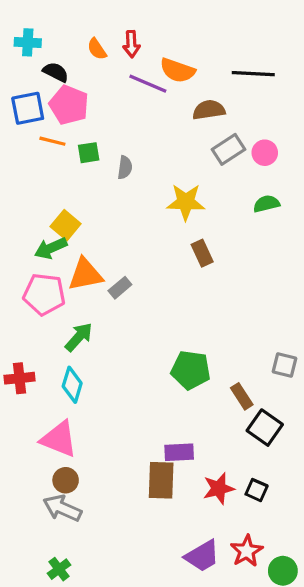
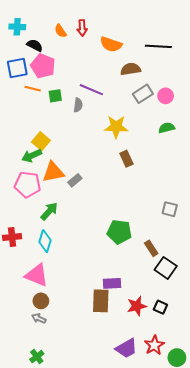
purple line: (148, 84) -> (91, 90), moved
gray square: (284, 365) -> (170, 209), moved
gray arrow: (62, 508) -> (39, 318), size x0.6

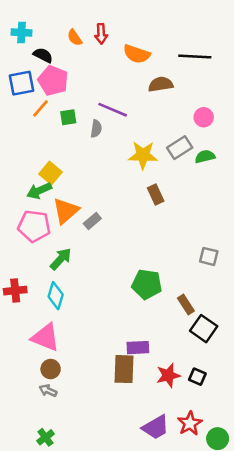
orange line: (33, 89) -> (40, 108), turned -63
gray rectangle: (143, 94) -> (180, 148), moved
orange triangle: (53, 172) -> (66, 211), turned -30

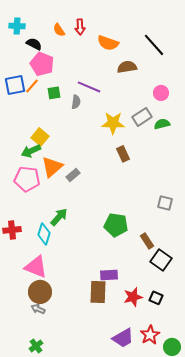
black line: (195, 57) -> (154, 45), turned 45
blue square: (21, 83) -> (15, 85), moved
green arrow: (61, 259) -> (59, 217), moved
brown circle: (51, 369) -> (40, 292), size x1.5

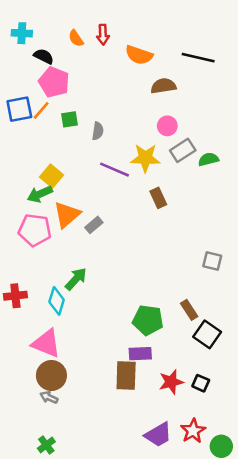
black line: (154, 45) -> (198, 58), turned -35
purple line: (89, 87) -> (114, 170), moved
pink circle: (161, 93) -> (167, 126), moved
green pentagon: (116, 225) -> (148, 320), moved

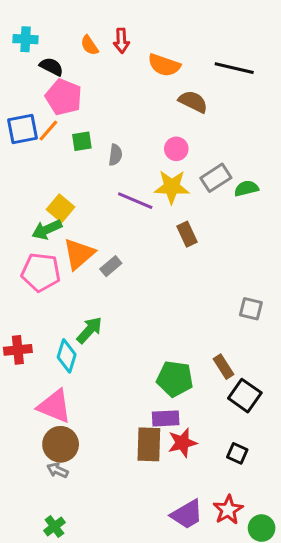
brown semicircle: (163, 86) -> (193, 102), turned 35
pink circle: (167, 126) -> (176, 149), moved
red star: (171, 382) -> (182, 443), moved

